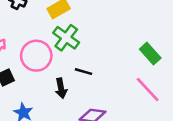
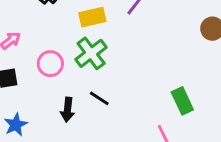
pink circle: (36, 56) -> (50, 64), size x0.7

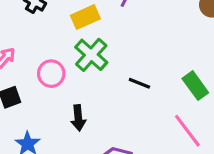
black line: (99, 98) -> (139, 83), moved

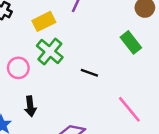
green rectangle: (195, 86) -> (131, 42), moved
black arrow: (78, 118) -> (30, 106), moved

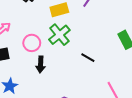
black arrow: (30, 106) -> (41, 64), moved

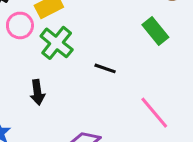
pink circle: (32, 43) -> (20, 25), moved

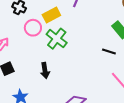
black line: (105, 68) -> (109, 52), moved

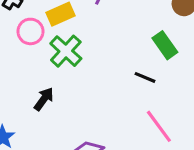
black arrow: (45, 70) -> (44, 99), turned -140

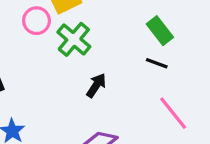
green rectangle: (165, 45) -> (160, 31), moved
black arrow: (44, 99) -> (96, 85), moved

